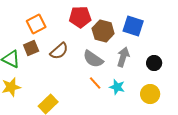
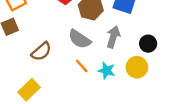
brown semicircle: (59, 51) -> (41, 51), moved
yellow circle: (150, 94) -> (137, 67), moved

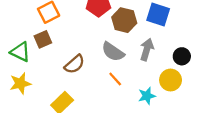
cyan star: (107, 71) -> (147, 96), moved, turned -30

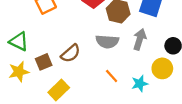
brown square: (43, 39) -> (44, 62), moved
gray semicircle: (113, 52) -> (107, 41), turned -30
orange line: (115, 79) -> (112, 76), moved

